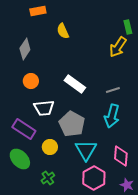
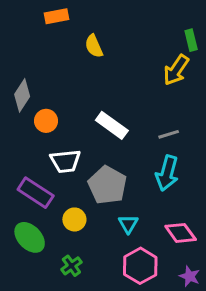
gray diamond: (25, 49) -> (22, 95), moved
cyan triangle: (86, 150) -> (128, 224), size x0.6
pink diamond: (121, 156) -> (181, 233), turned -40

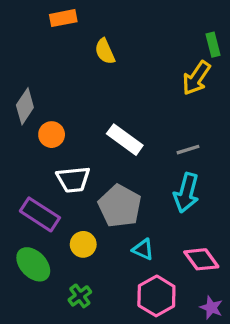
cyan triangle: (128, 224) -> (143, 249), turned -36

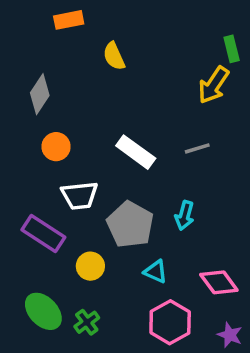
gray diamond: (25, 106) -> (40, 94), moved
gray line: (188, 150) -> (197, 148), moved
cyan arrow: (186, 193) -> (185, 215), moved, size x0.7
green ellipse: (33, 264) -> (43, 311), moved

